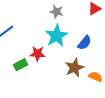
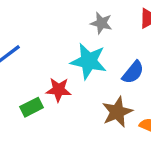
gray star: (56, 12) -> (101, 23), moved
cyan star: (56, 36) -> (89, 61), turned -30

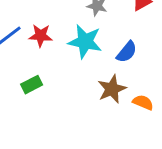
red star: (59, 90) -> (41, 36), moved

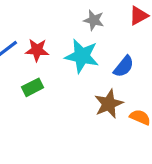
green rectangle: (32, 85) -> (33, 87), moved

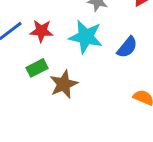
brown star: (109, 104) -> (64, 84), moved

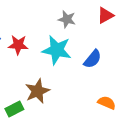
green rectangle: (37, 68) -> (14, 109), moved

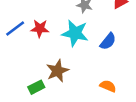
orange semicircle: (107, 103) -> (108, 86), moved

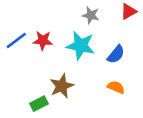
orange semicircle: (108, 86) -> (116, 87), moved

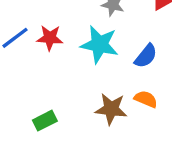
brown star: (62, 86) -> (111, 109), moved, turned 30

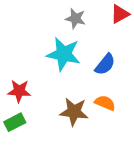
red star: (50, 38) -> (19, 91), moved

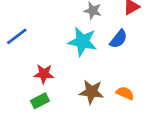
blue semicircle: (105, 64) -> (119, 39), moved
orange semicircle: (105, 103) -> (125, 93), moved

